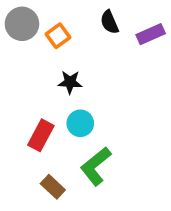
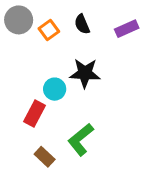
black semicircle: (109, 22) -> (82, 24), moved
black star: (70, 82) -> (85, 73), moved, size x1.5
cyan circle: (80, 123) -> (55, 89), moved

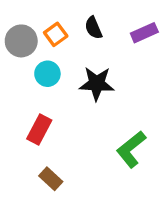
gray circle: (19, 20) -> (21, 41), moved
cyan circle: (55, 89) -> (47, 74), moved
green L-shape: (81, 139) -> (131, 149), moved

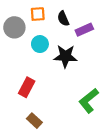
purple rectangle: (144, 33) -> (84, 30), moved
orange square: (56, 34) -> (38, 14), moved, turned 32
cyan circle: (47, 74) -> (40, 44), moved

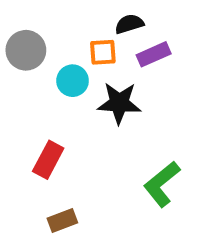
orange square: (38, 14) -> (103, 52), moved
black semicircle: (63, 19) -> (129, 24), moved, turned 96
brown rectangle: (34, 121) -> (62, 221), turned -64

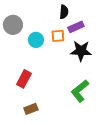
black semicircle: (129, 24) -> (64, 12), turned 112
orange square: (103, 52) -> (58, 36), moved
black star: (119, 103) -> (81, 51), moved

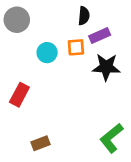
gray circle: (13, 25) -> (17, 20), moved
red rectangle: (24, 79) -> (19, 95), moved
green L-shape: (80, 91) -> (111, 138), moved

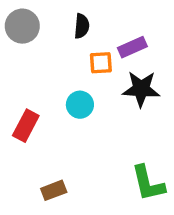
black semicircle: (84, 16) -> (82, 26), moved
cyan circle: (47, 53) -> (80, 105), moved
green L-shape: (111, 138) -> (148, 183), turned -64

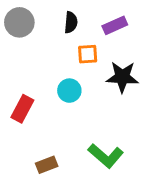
purple rectangle: (132, 47) -> (115, 25), moved
green L-shape: (148, 183) -> (106, 156), moved, turned -36

